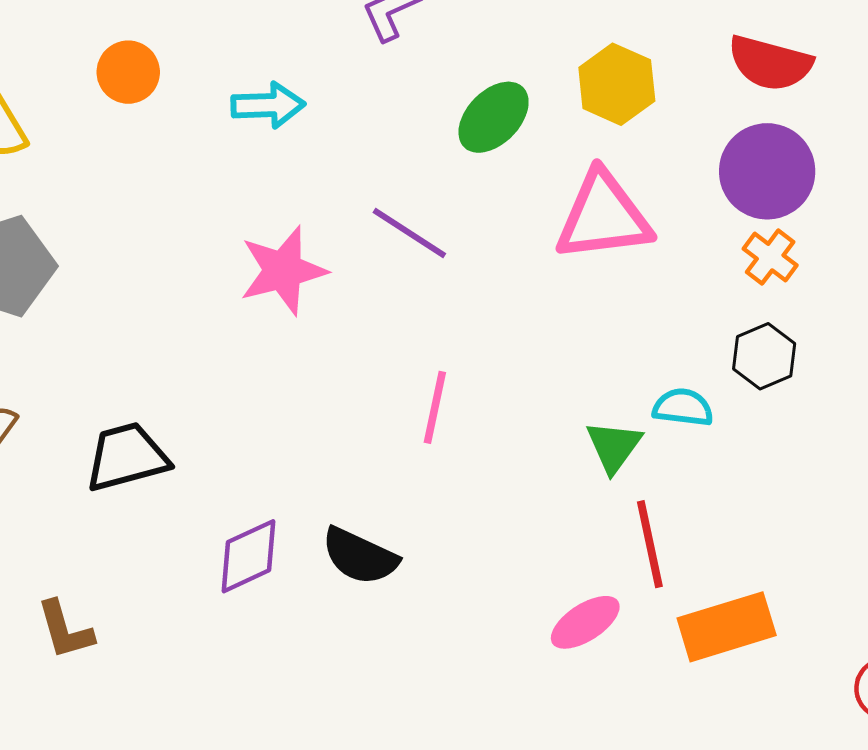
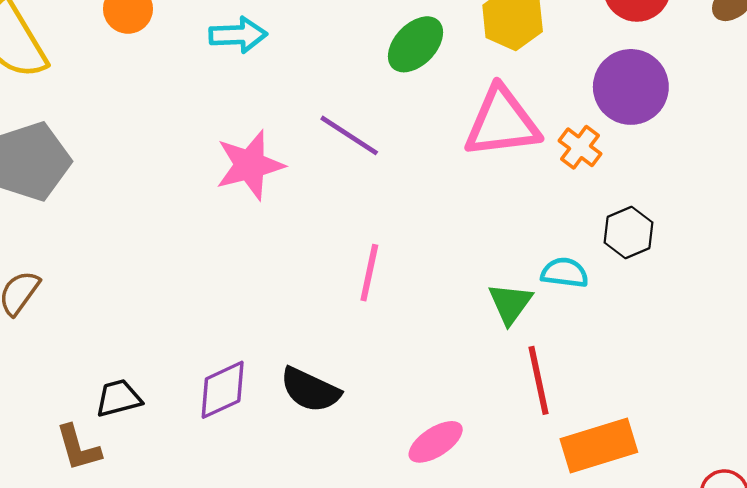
orange cross: (770, 257) -> (580, 147), moved
black trapezoid: (127, 457) -> (119, 398), moved, size x0.7
pink ellipse: (585, 622) -> (436, 442), moved

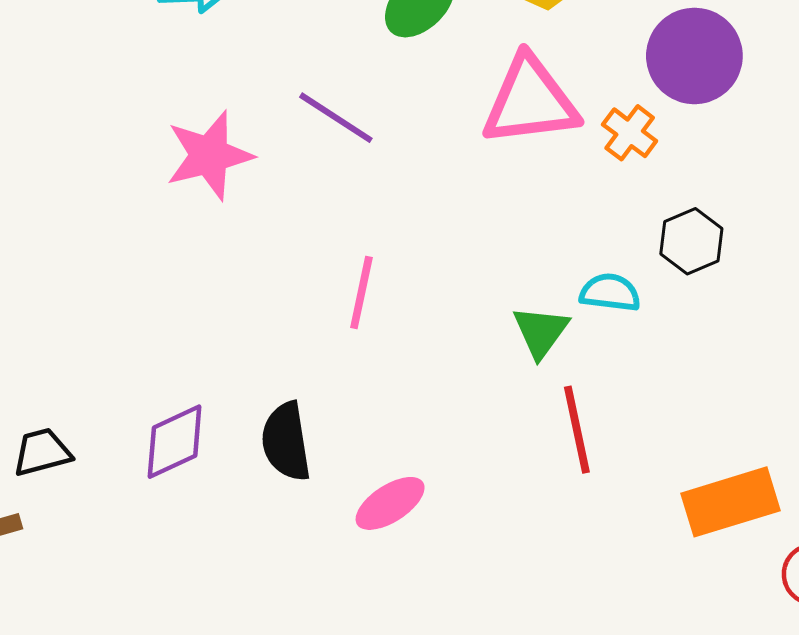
black semicircle: (310, 390) -> (286, 442), turned 56
pink ellipse: (436, 442) -> (390, 503), moved
orange rectangle: (599, 445) -> (731, 502), moved

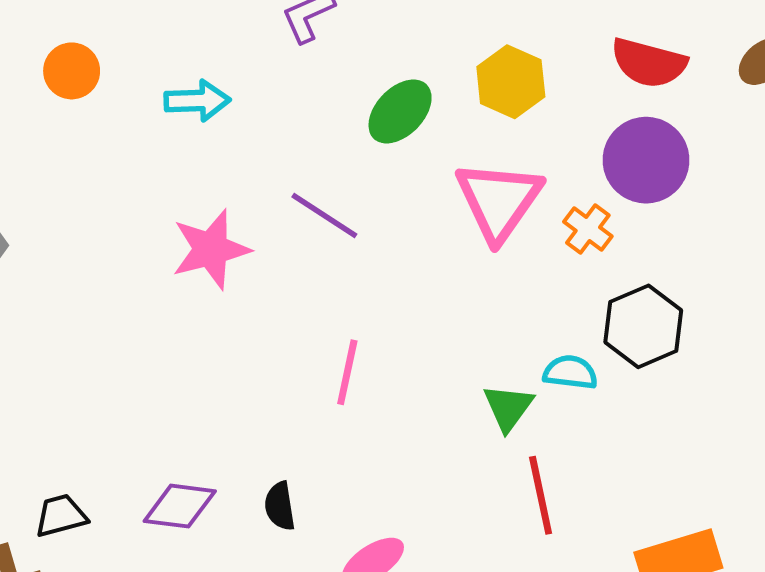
pink triangle: (530, 101) -> (499, 201), turned -48
black hexagon: (691, 241) -> (643, 326), size x1.4
purple diamond: (175, 442) -> (180, 506), turned 32
black semicircle: (286, 442) -> (280, 506), size x0.7

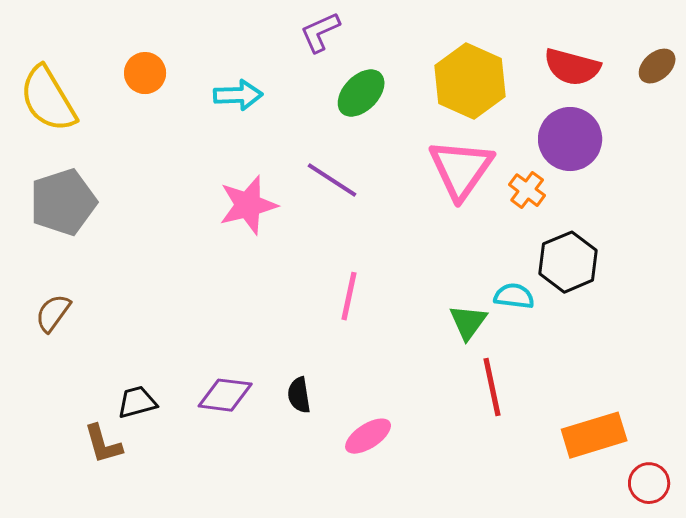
yellow hexagon: (511, 82) -> (470, 81), size x1.4
green ellipse: (400, 111) -> (361, 93), moved

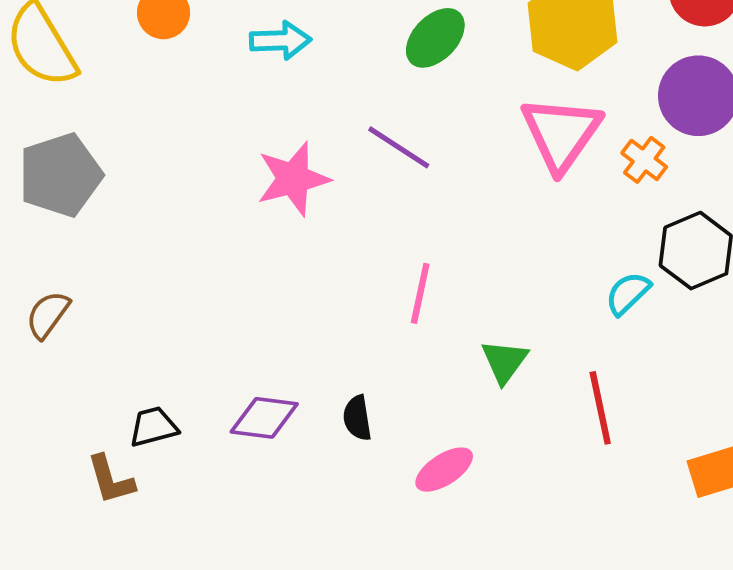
cyan semicircle: (514, 296) -> (628, 293), turned -51
green triangle: (468, 322) -> (505, 361), moved

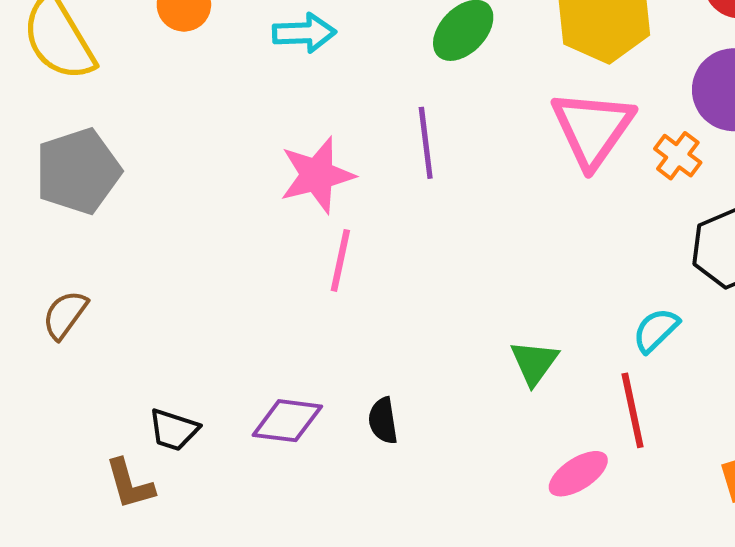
purple line: (399, 147) -> (426, 143), turned 50
pink line: (420, 293) -> (340, 260), moved
cyan semicircle: (628, 293) -> (656, 330), moved
black trapezoid: (153, 427) -> (174, 430), turned -147
pink ellipse: (444, 470) -> (578, 474), moved

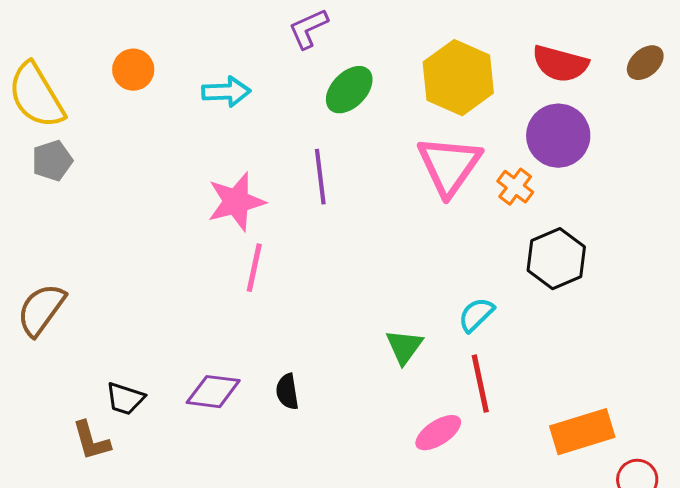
gray pentagon: (78, 171) -> (52, 161), moved, size x0.6
brown semicircle: (65, 315) -> (41, 310), size x1.4
cyan semicircle: (656, 330) -> (476, 315), moved

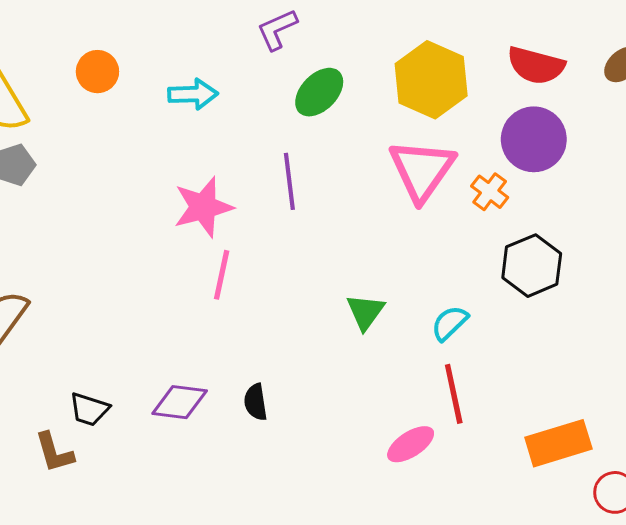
green triangle: (404, 347) -> (365, 312), moved

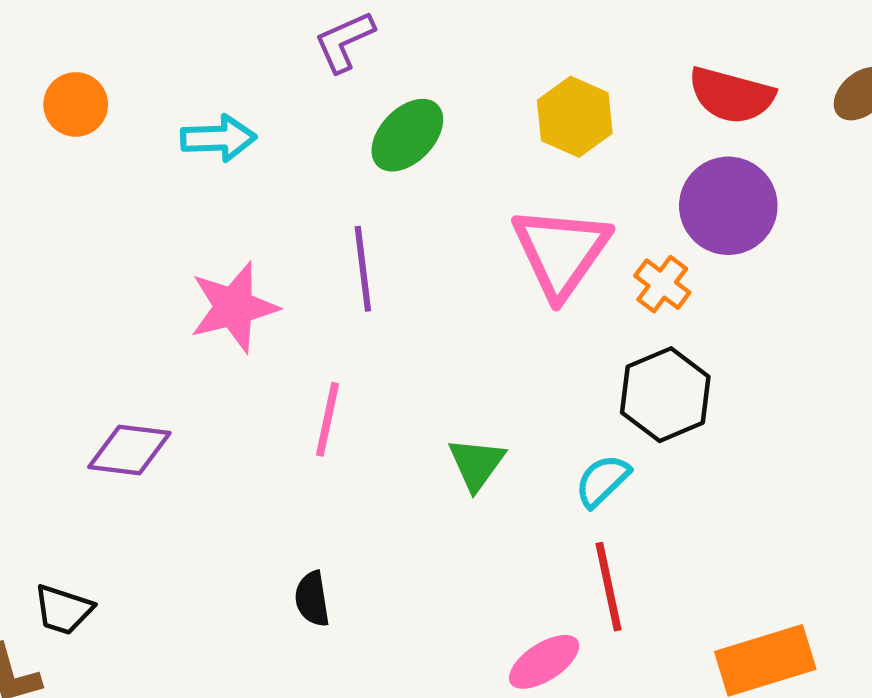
yellow hexagon: (431, 80) -> (575, 117), size x0.7
black hexagon: (532, 266) -> (665, 395), moved
pink line: (222, 275) -> (328, 419), moved
purple diamond: (180, 402) -> (129, 450), moved

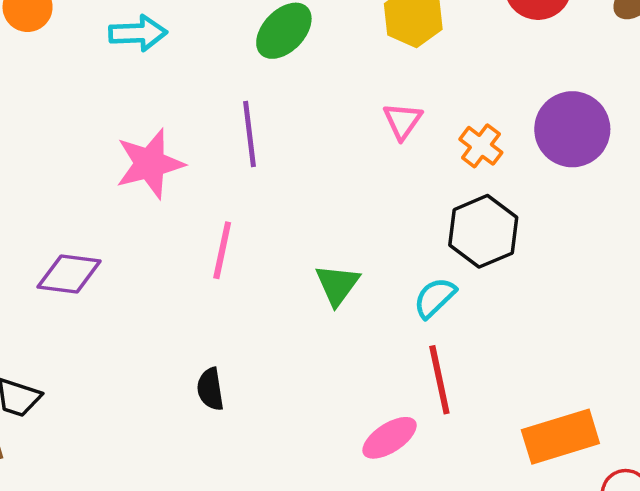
purple circle: (728, 206) -> (572, 129), moved
pink triangle: (561, 252) -> (403, 121), size x0.5

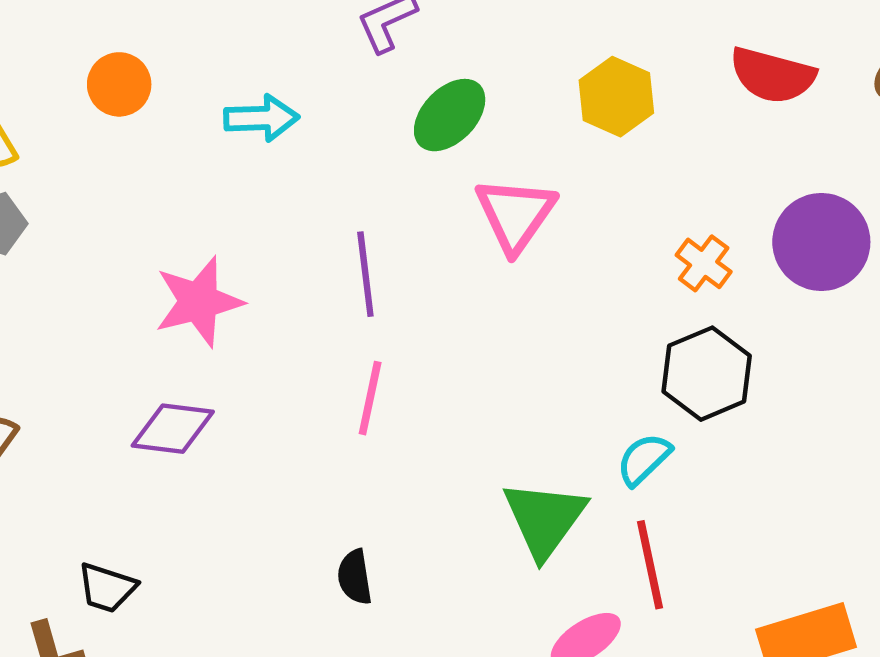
pink triangle: (403, 121) -> (515, 214), moved, size x1.6
purple line: (249, 134) -> (365, 274), moved
pink star: (150, 164) -> (199, 302), moved
green triangle: (337, 285) -> (544, 519), moved, size x1.5

